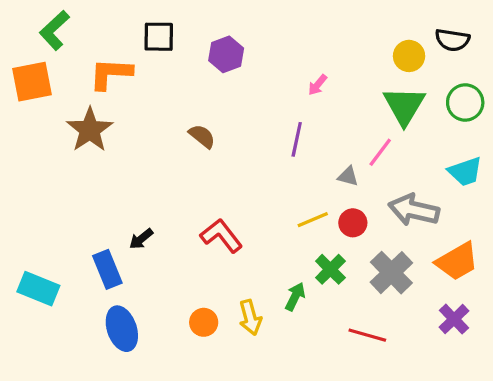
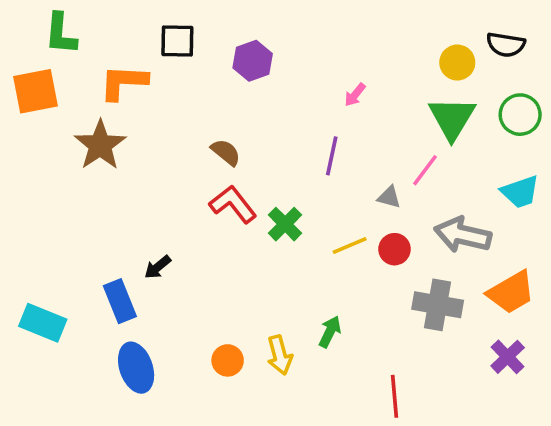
green L-shape: (54, 30) -> (61, 34), turned -42
red L-shape: (221, 236) -> (233, 204), moved
green cross: (330, 269) -> (285, 224), moved
gray cross: (391, 273) -> (438, 305), turned -36
red line: (367, 335) -> (394, 396), moved, turned 69

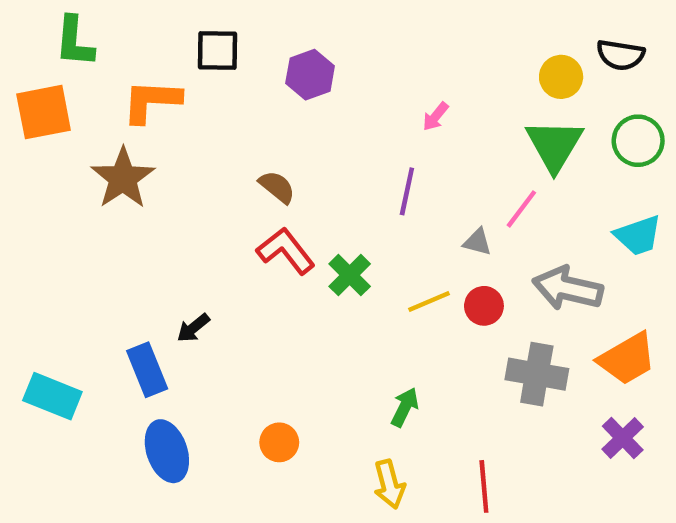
yellow arrow: (280, 355) -> (389, 484), moved

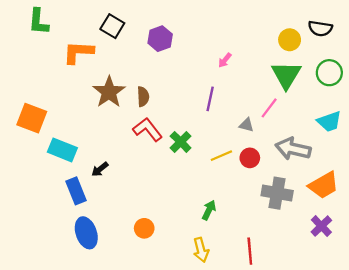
black square: (218, 50) -> (112, 26), turned 30
orange square: (44, 112) -> (32, 118), moved, turned 32
brown star: (123, 178) -> (109, 92), moved
brown semicircle: (277, 187) -> (143, 97), turned 48
cyan rectangle: (52, 396) -> (62, 150), moved

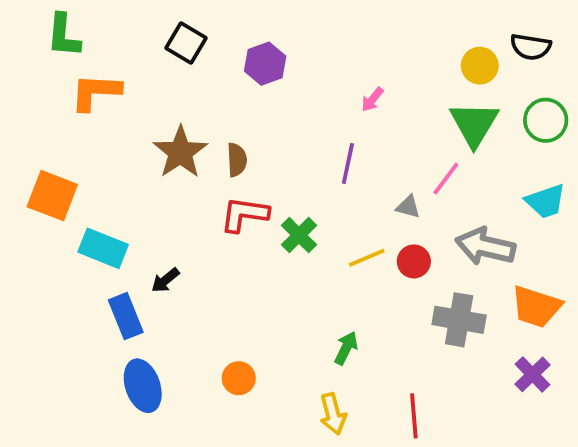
orange L-shape: (78, 52) -> (96, 92), moved
red L-shape: (148, 129) -> (244, 214), turned -44
orange trapezoid: (324, 185) -> (536, 307), turned 48

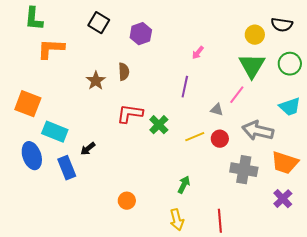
brown star: (180, 152) -> (96, 81), size x0.7
brown semicircle: (237, 160) -> (124, 72), moved
blue ellipse: (143, 386) -> (32, 156), moved

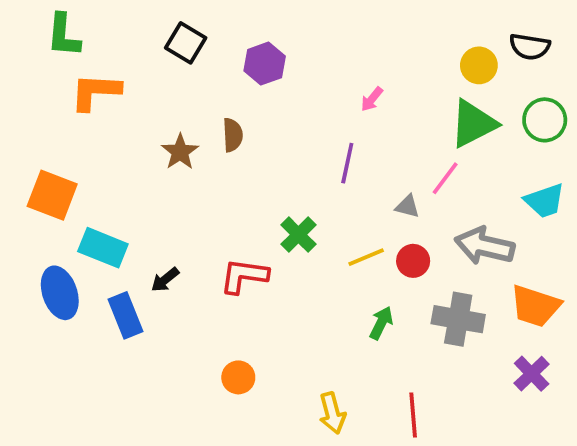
green triangle: (252, 66) -> (473, 124), turned 32
red L-shape: (130, 114) -> (244, 276), moved
green arrow: (184, 185) -> (381, 323), moved

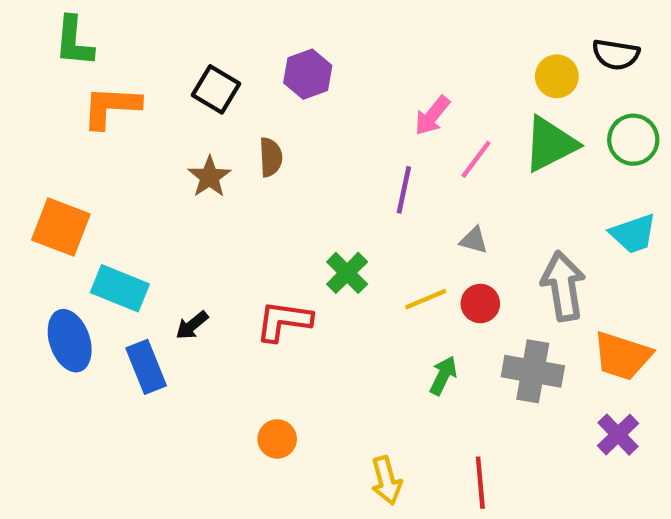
black square: (186, 43) -> (216, 89), moved
pink arrow: (372, 99) -> (432, 116), size x1.4
pink line: (445, 178) -> (476, 159), moved
gray arrow: (485, 246) -> (563, 286), turned 68

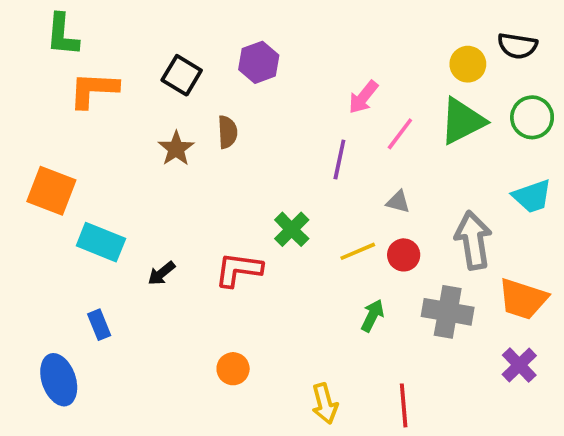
blue ellipse: (70, 341) -> (59, 380), moved
blue rectangle: (146, 367) -> (99, 325), moved, size x0.7

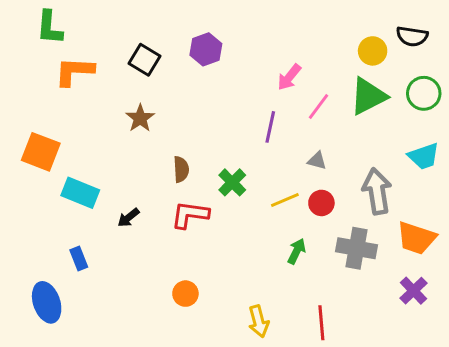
brown semicircle: (228, 132) -> (181, 169), moved

